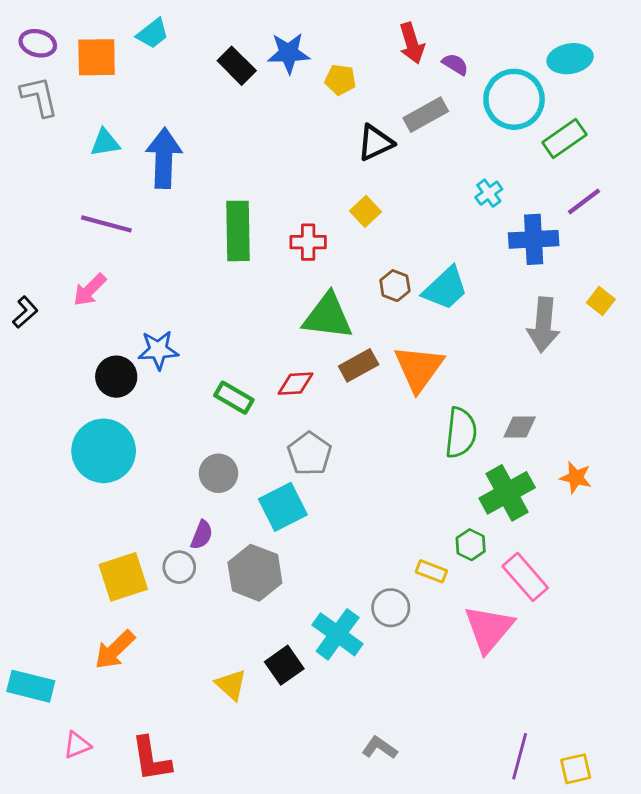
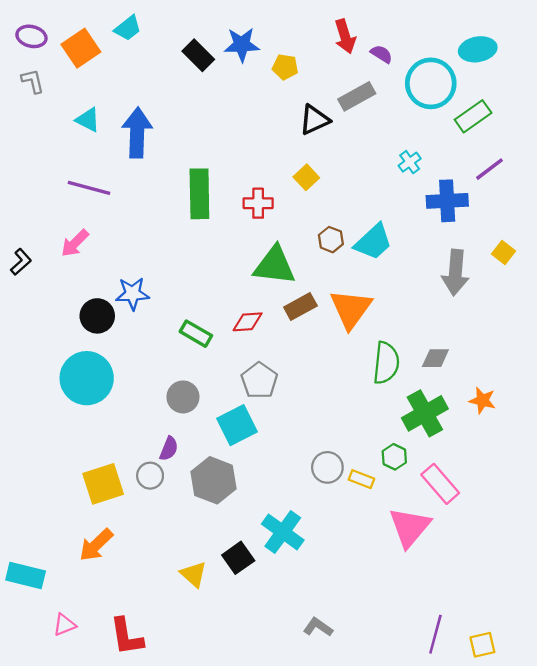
orange square: (97, 57) -> (81, 48), turned -33
gray L-shape: (39, 96) -> (33, 81), size x0.7
cyan triangle: (105, 143) -> (88, 120), turned 36
gray circle: (391, 608) -> (327, 467), moved

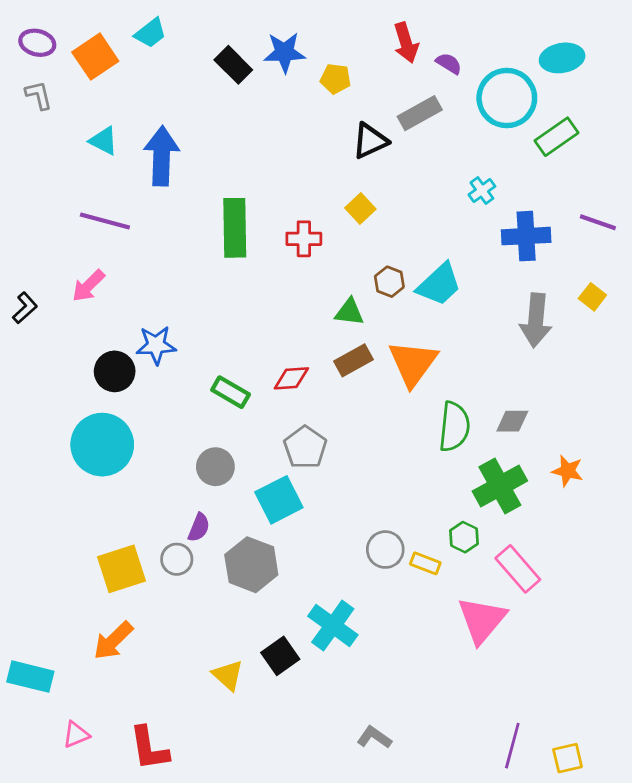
purple line: (489, 169) -> (598, 222), moved, turned 56
green triangle: (275, 265) -> (349, 312), moved, size x0.6

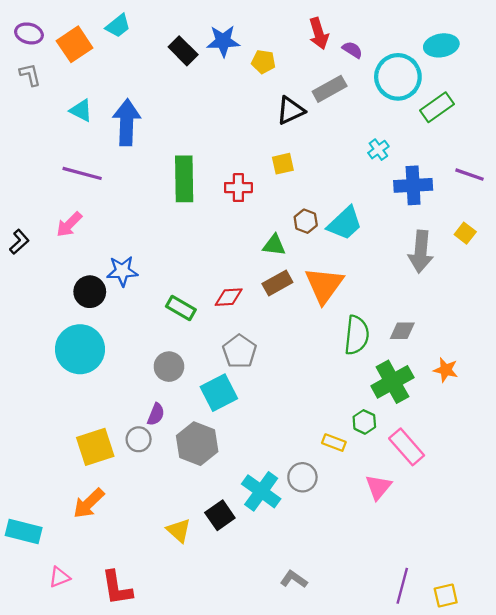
yellow square: (360, 208) -> (283, 164), turned 30
gray circle: (385, 550) -> (302, 477), moved
pink triangle: (482, 620) -> (378, 487), size x0.7

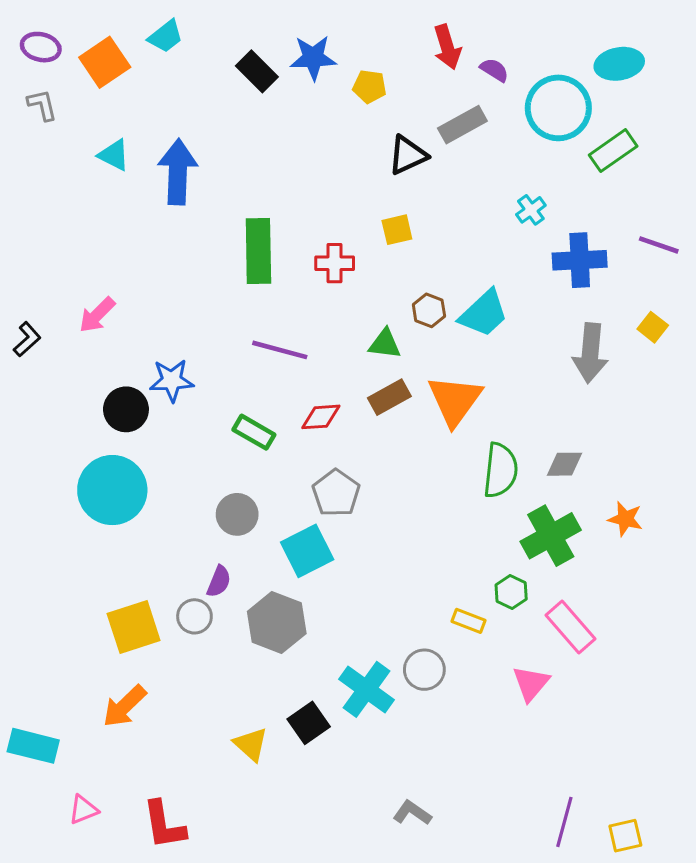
purple line: (82, 173) -> (280, 350), moved

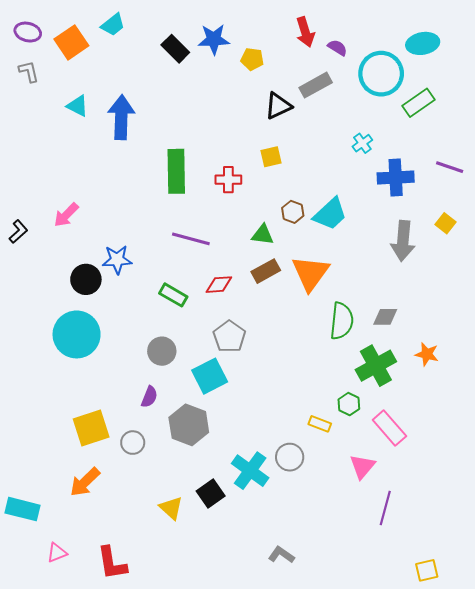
gray circle: (194, 616) -> (133, 443), moved
purple line: (564, 822) -> (385, 508), moved

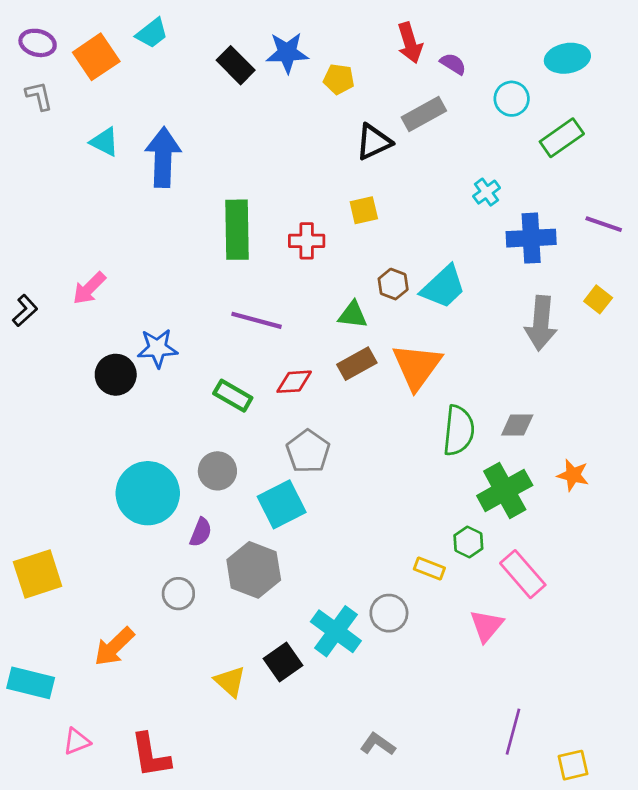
cyan circle: (381, 74) -> (512, 99), size x0.6
cyan circle: (77, 334) -> (148, 493), moved
yellow square: (91, 428) -> (38, 574), moved
purple line: (385, 508) -> (513, 732), moved

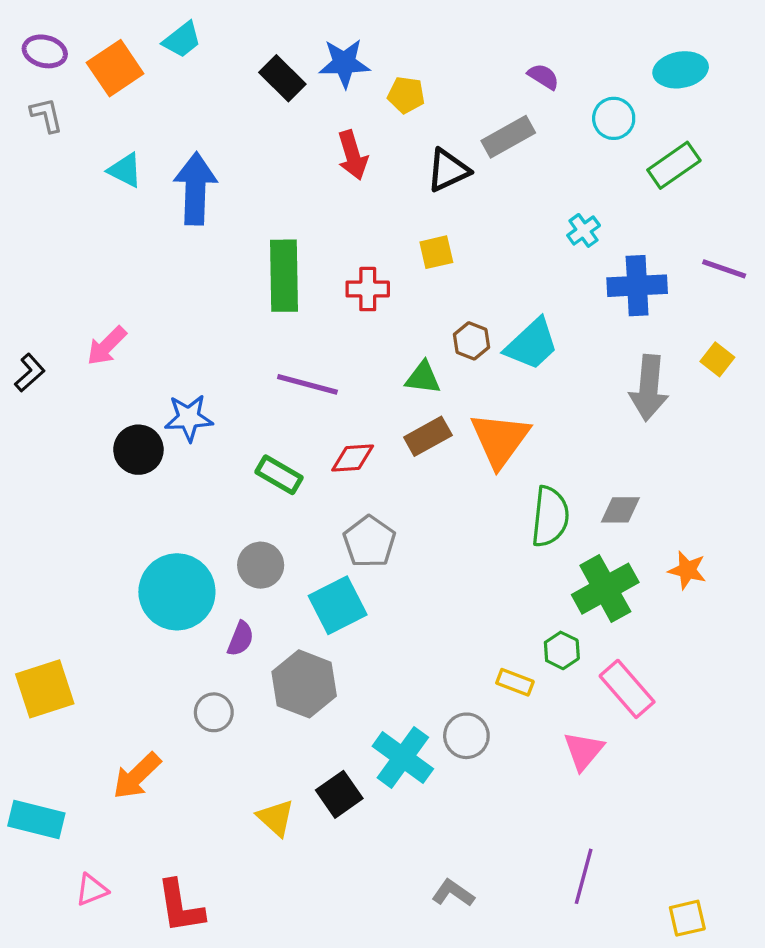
red arrow: (410, 43) -> (353, 155), moved
purple line: (513, 732) -> (584, 876), moved

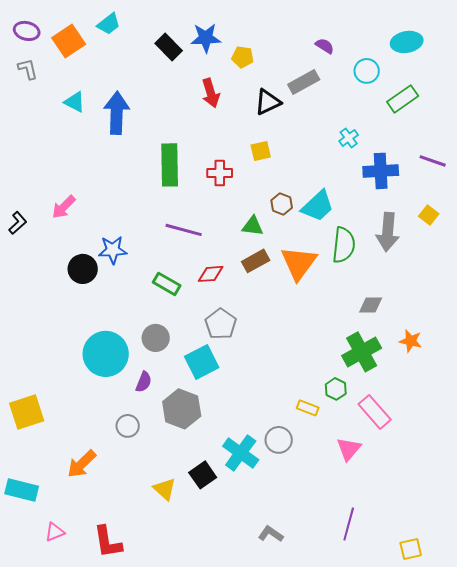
green semicircle: (550, 517) -> (344, 245), moved

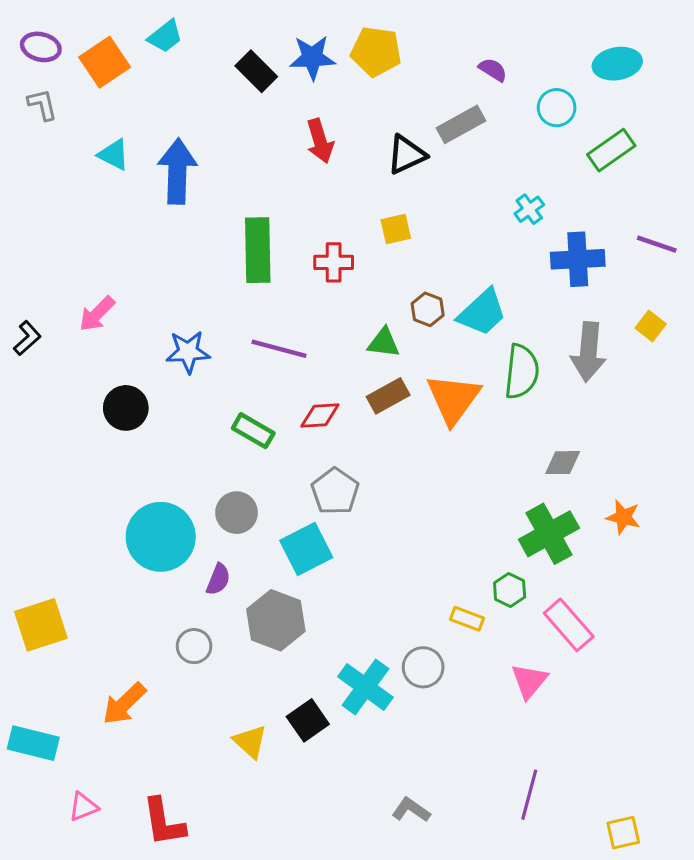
yellow pentagon: (243, 57) -> (376, 51), moved, size x1.5
blue star: (113, 250) -> (188, 352), moved

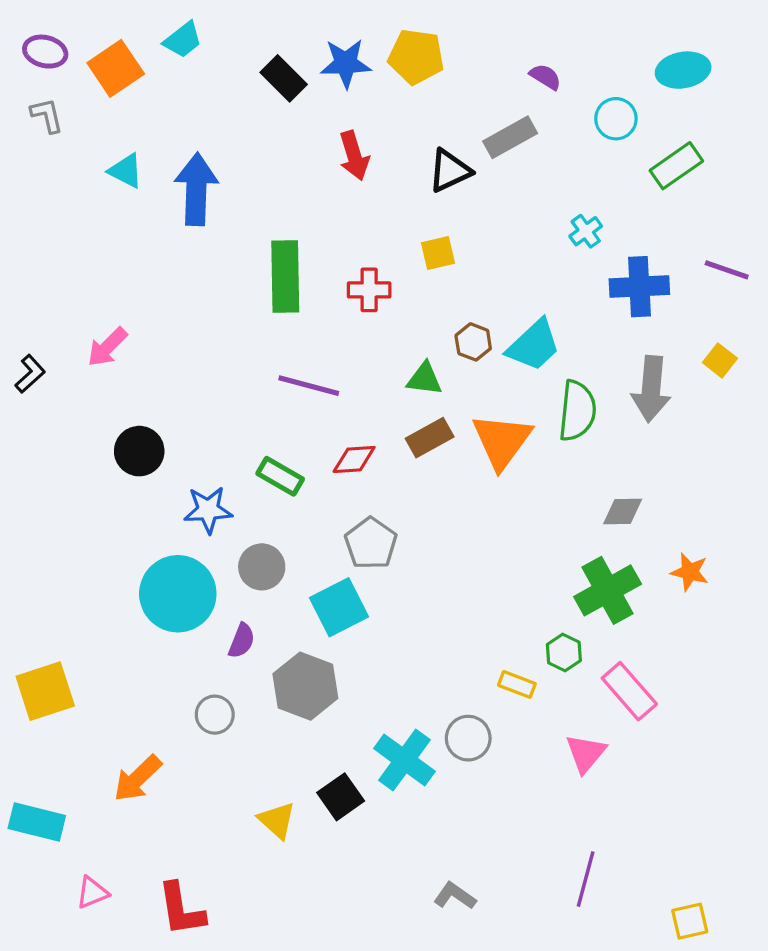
blue star: (188, 352) -> (208, 510), moved

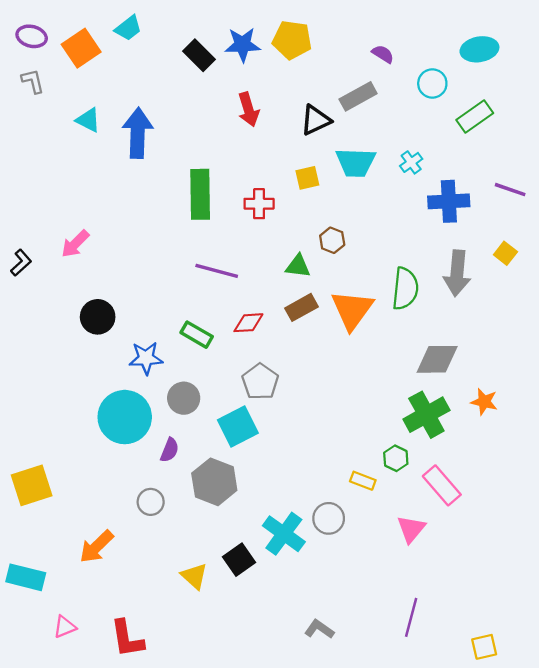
cyan trapezoid: (534, 345) -> (356, 162), moved, turned 45
gray diamond: (623, 512) -> (437, 359), size x1.5

